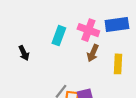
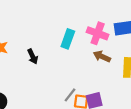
brown arrow: (93, 53) -> (102, 56), turned 91

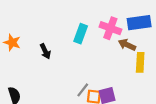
brown arrow: (102, 56) -> (127, 45), moved

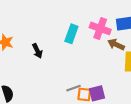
gray line: (83, 90) -> (74, 88), turned 32

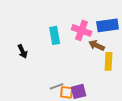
cyan rectangle: (71, 34) -> (55, 35), turned -30

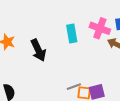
black arrow: (23, 51) -> (38, 50), size x1.5

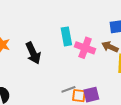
pink cross: (100, 28) -> (85, 48), moved

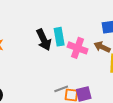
black arrow: (33, 53) -> (44, 40), moved

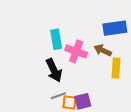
black arrow: (44, 40) -> (54, 70), moved

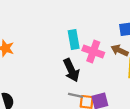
gray line: (58, 96) -> (76, 95), turned 32

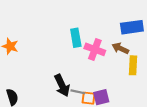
black arrow: (71, 70) -> (62, 85), moved

